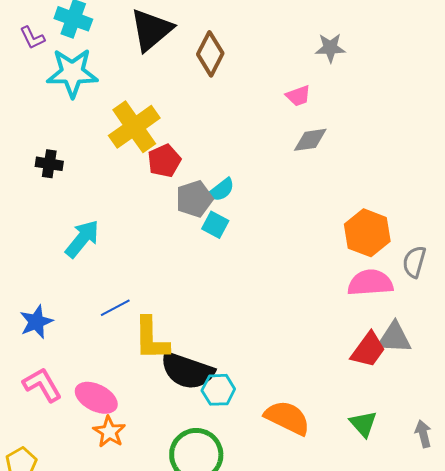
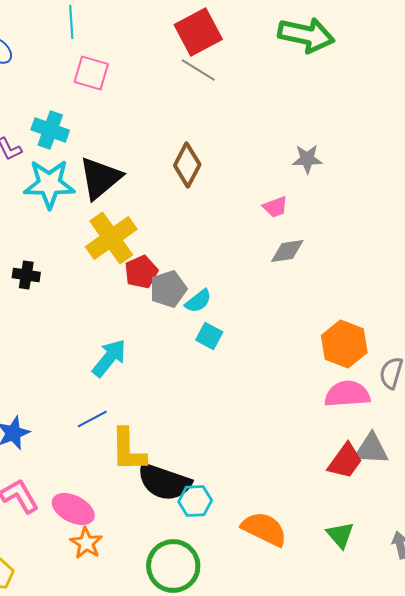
black triangle: (151, 30) -> (100, 178), moved
gray pentagon: (194, 199) -> (168, 289), moved
cyan square: (215, 225) -> (209, 336), moved
cyan arrow: (82, 239) -> (109, 358), moved

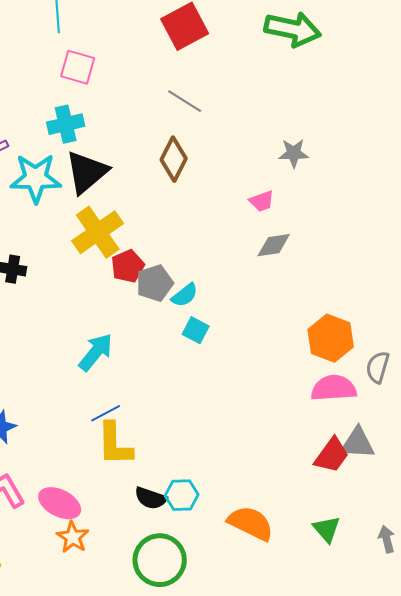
gray line: (198, 70) -> (185, 101), moved
cyan cross: (50, 130) -> (66, 124), moved, turned -33
blue line: (92, 419) -> (106, 413), moved
black semicircle: (164, 482) -> (151, 498), moved, size x0.6

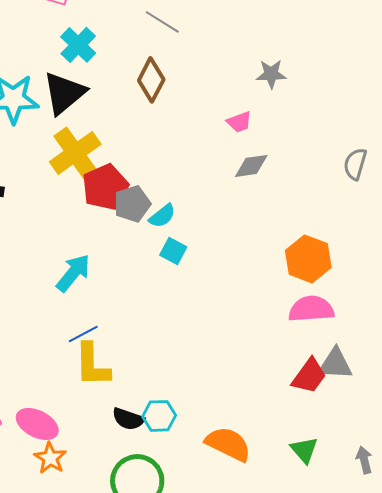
cyan cross: (66, 124) -> (78, 45), moved, turned -33
red pentagon: (128, 266) -> (105, 187), size x1.4
gray semicircle: (378, 367) -> (355, 164), moved

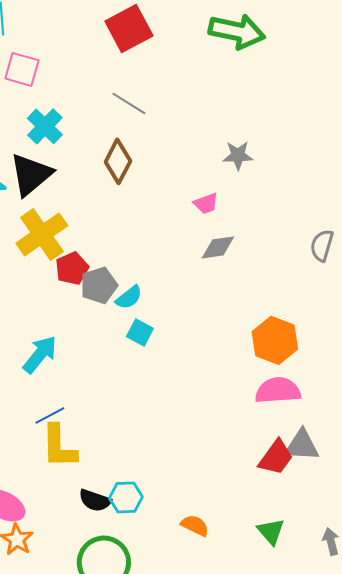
red pentagon: (105, 187) -> (72, 268), size x0.7
orange semicircle: (228, 444) -> (195, 525), size x0.6

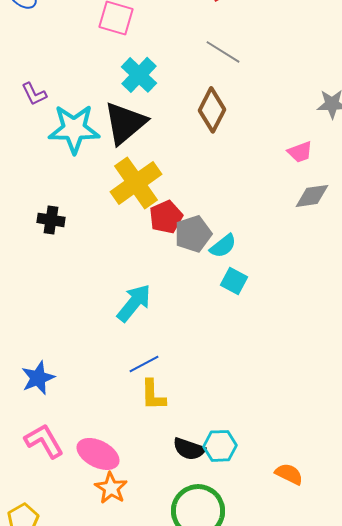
yellow L-shape: (59, 446) -> (153, 395), size x0.7

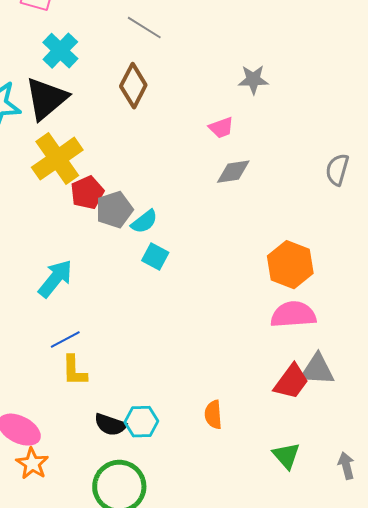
orange semicircle: (289, 474) -> (213, 415), moved, turned -120

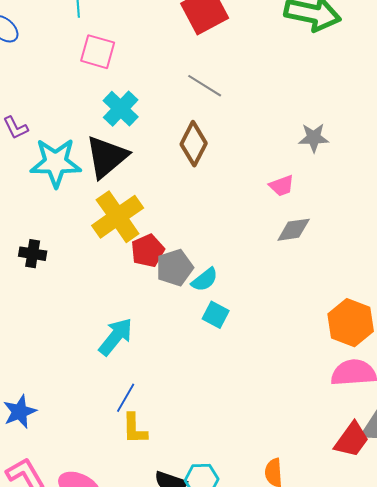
blue line: (65, 340) -> (126, 398), turned -32

